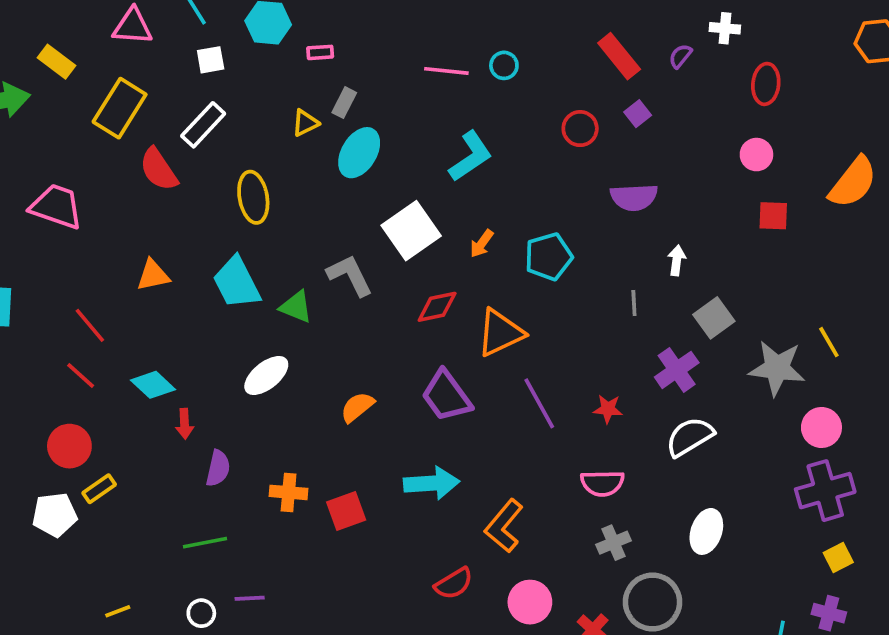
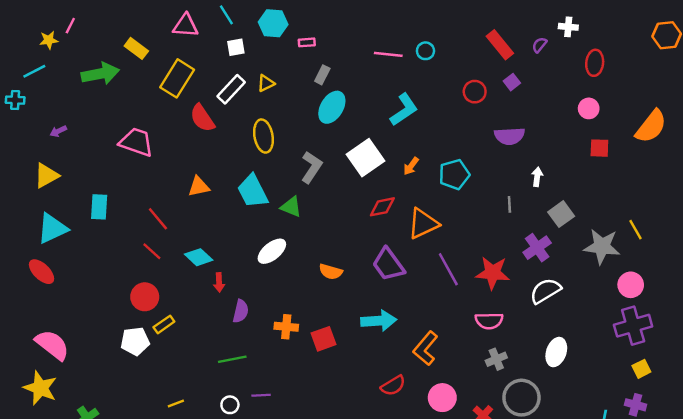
yellow triangle: (305, 123) -> (266, 83), moved
gray L-shape: (350, 275) -> (311, 167), moved, turned 60
orange semicircle: (357, 407) -> (331, 272), turned -125
red star: (608, 409) -> (493, 273), size x1.8

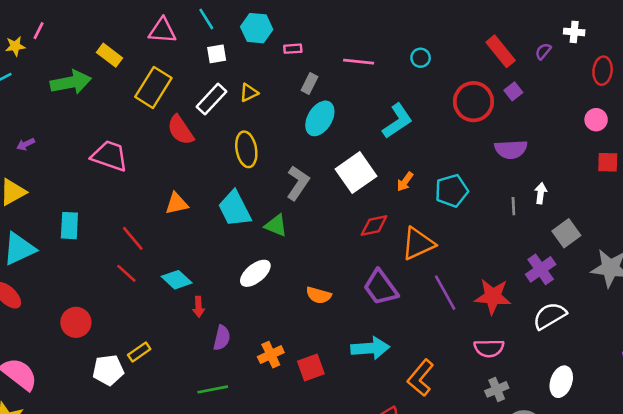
pink line: (388, 54) -> (359, 62), moved
red circle: (475, 92) -> (473, 102), size x1.6
gray line: (509, 204) -> (513, 206), moved
red circle: (145, 297) -> (76, 322), moved
orange cross: (286, 327) -> (271, 355), turned -30

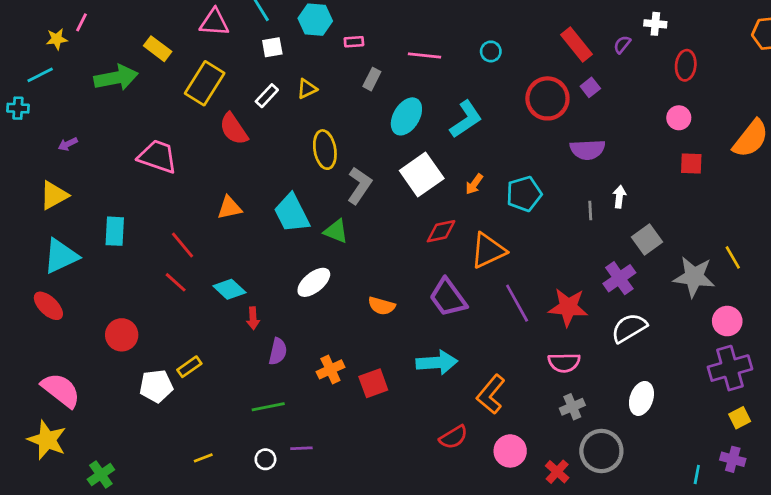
white rectangle: (211, 99) -> (267, 96), size x0.7
cyan ellipse: (320, 118) -> (406, 116), moved
yellow ellipse: (246, 149) -> (325, 150), moved

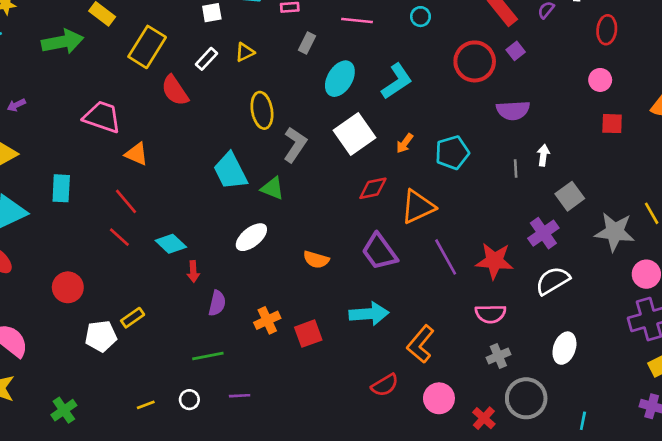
orange triangle: (229, 208) -> (136, 154), moved, turned 35
white circle: (265, 459) -> (189, 400), moved
green cross: (101, 474) -> (64, 410), moved
cyan line: (697, 474) -> (583, 421), moved

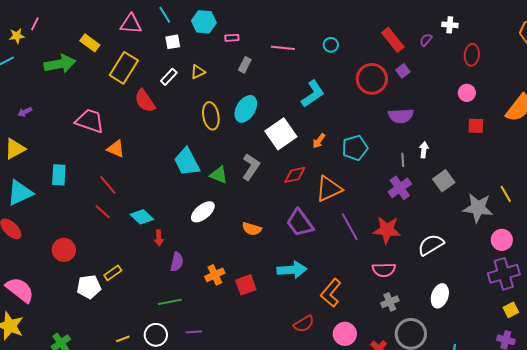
cyan ellipse: (340, 79) -> (246, 109), moved
gray L-shape: (295, 145) -> (251, 167), moved
purple cross: (543, 233) -> (400, 188), moved
white circle: (189, 400) -> (156, 335), size x1.5

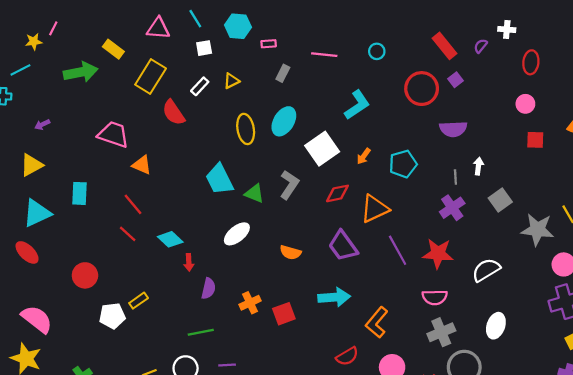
gray cross: (390, 302) -> (441, 332), size x1.4

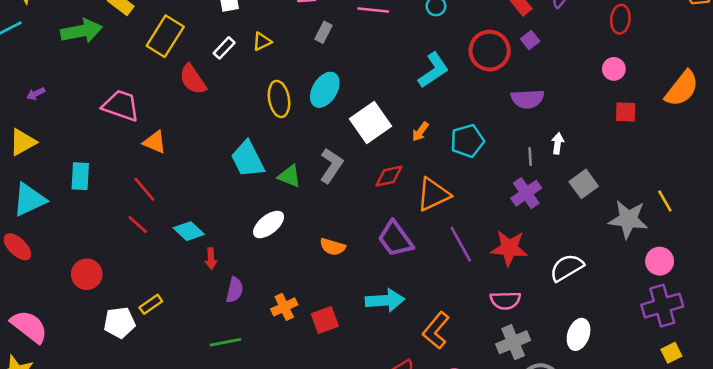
cyan L-shape: (357, 105) -> (433, 70), moved

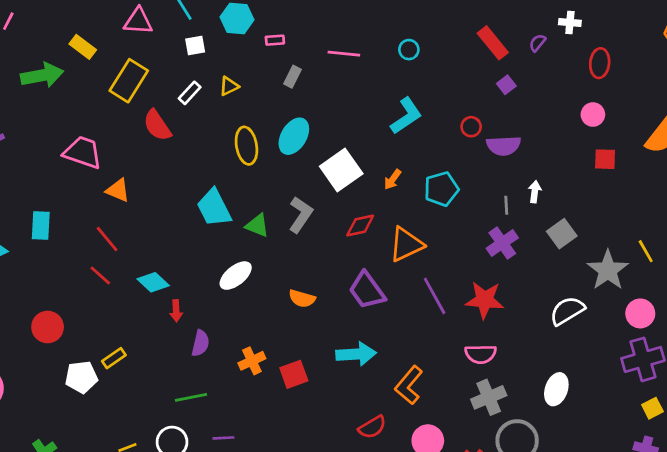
red circle: (490, 51) -> (471, 127), moved, size x0.5
gray star: (628, 219) -> (608, 270), turned 30
white semicircle: (567, 268) -> (567, 311), moved

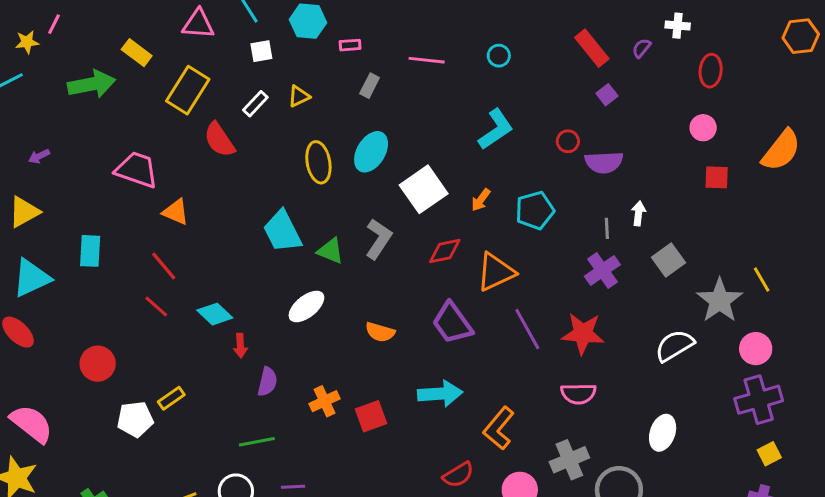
gray cross: (489, 397) -> (569, 460), moved

